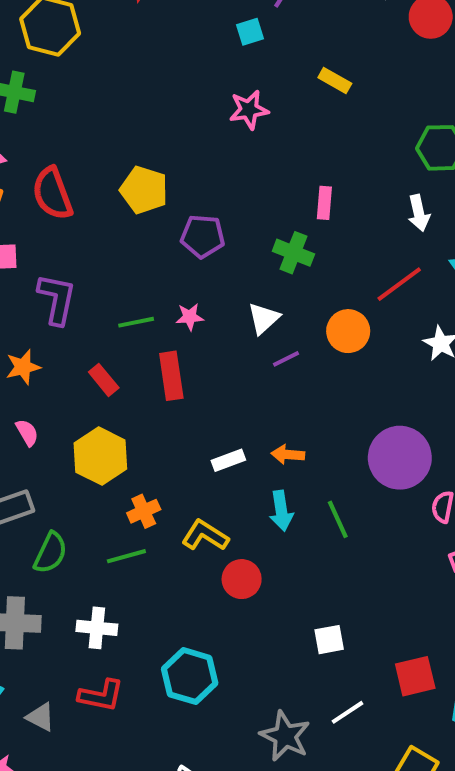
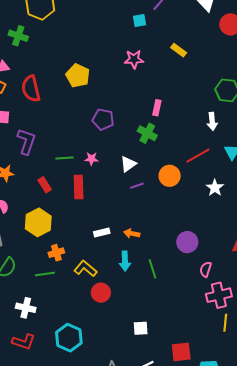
yellow pentagon: (144, 190) -> (78, 76), moved
pink rectangle: (324, 203) -> (157, 108), moved
purple circle: (400, 458) -> (187, 242), size x0.7

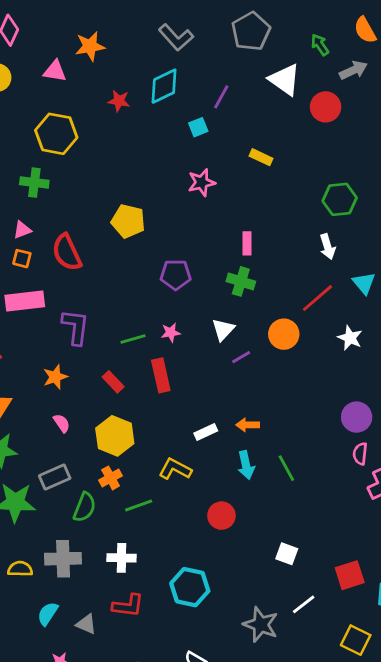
purple circle: (187, 242) -> (357, 417), moved
orange cross: (56, 253) -> (111, 478), moved
yellow L-shape: (85, 269) -> (175, 469), moved
white square: (141, 328) -> (287, 554), turned 35

